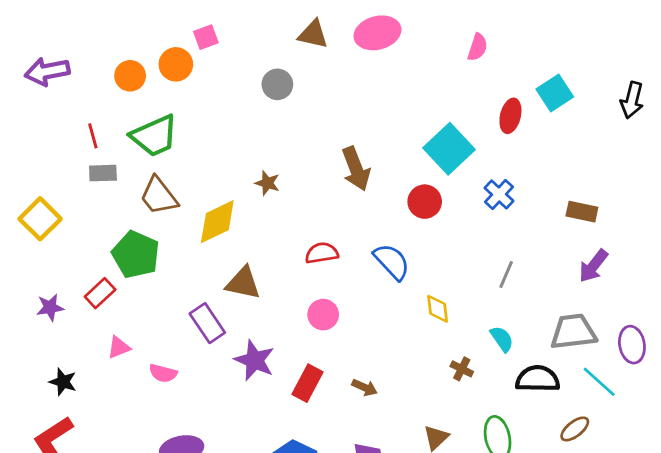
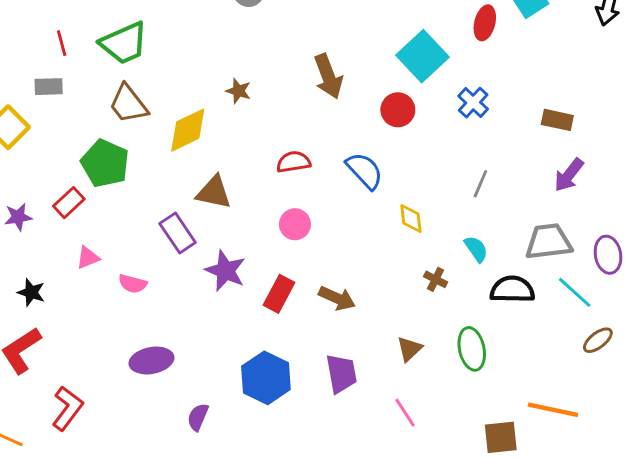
gray rectangle: (103, 173) -> (49, 87), moved
brown arrow: (365, 387) -> (337, 298), size x1.4
brown ellipse: (575, 429) -> (598, 340), moved

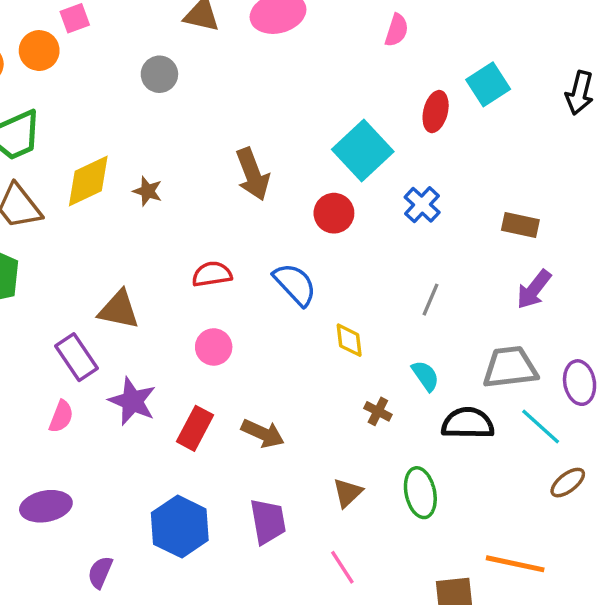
yellow diamond: (188, 130) -> (88, 181), moved
pink semicircle: (133, 284) -> (61, 416), moved, turned -84

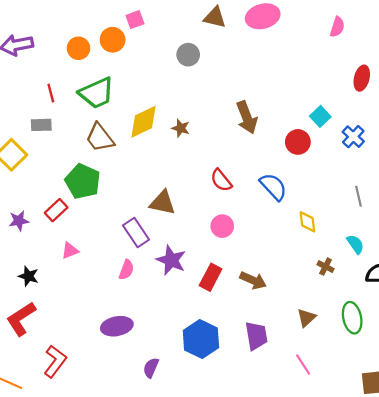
cyan square: (363, 150) -> (320, 116), moved, size x0.6
red semicircle: (212, 274) -> (221, 180), turned -120
gray line: (430, 300) -> (359, 196), turned -36

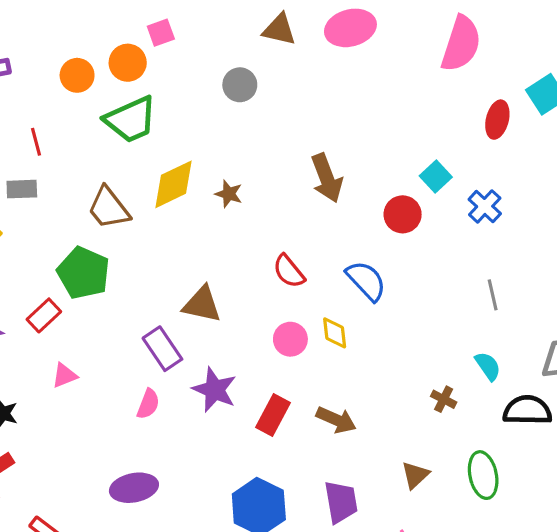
pink semicircle: (337, 27) -> (461, 44), size x1.8
green trapezoid: (97, 93) -> (131, 120), moved
yellow diamond: (307, 222) -> (335, 333), moved

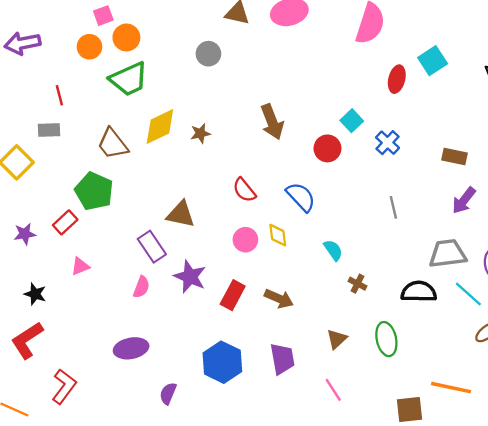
pink square: (161, 33) -> (103, 16), moved
brown star: (229, 194) -> (200, 133), turned -30
cyan semicircle: (488, 366) -> (333, 250), moved

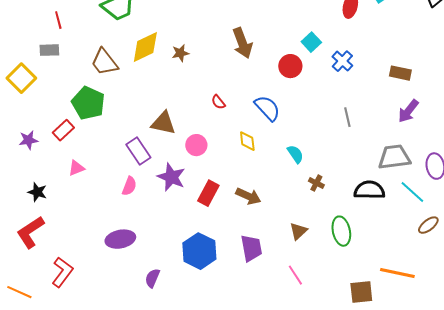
red semicircle: (244, 190) -> (218, 102), size x0.7
pink circle: (245, 240) -> (196, 145), moved

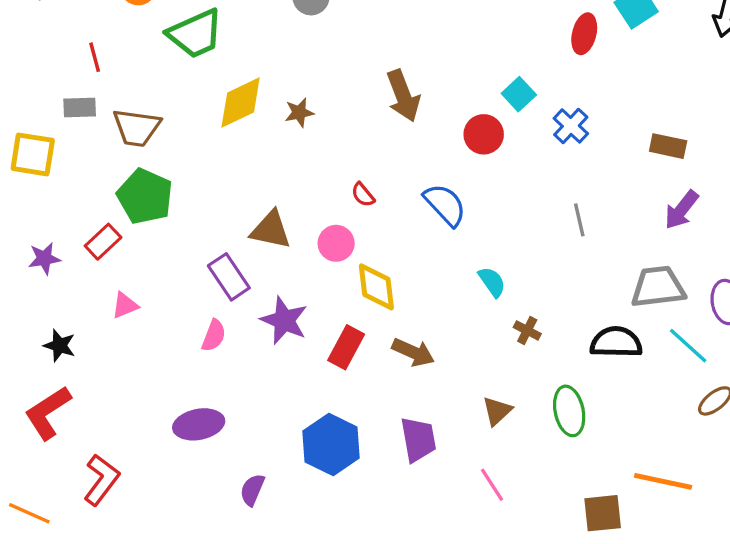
brown trapezoid: (104, 62) -> (137, 128), moved, turned -44
yellow square: (21, 78) -> (33, 154), turned -36
yellow diamond: (247, 141) -> (376, 287), moved, size x1.4
pink circle: (196, 145) -> (336, 243), moved

